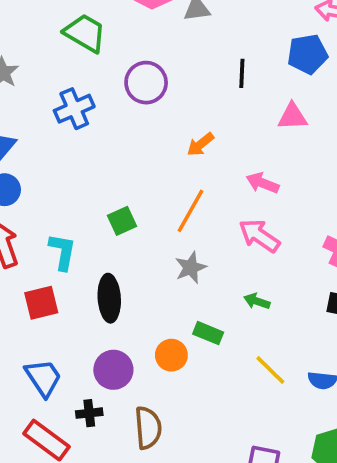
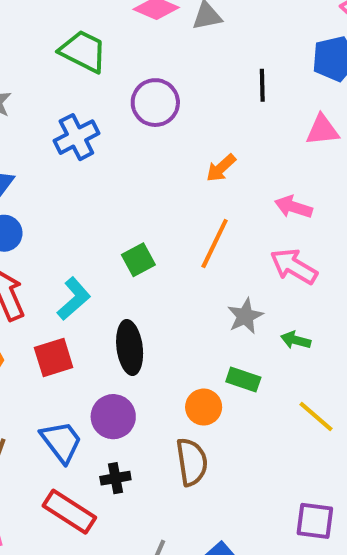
cyan L-shape: (62, 252) -> (74, 299), turned 42
gray star: (191, 268) -> (245, 316), moved
purple circle: (113, 370) -> (113, 417), moved
brown semicircle: (148, 428) -> (192, 462), moved

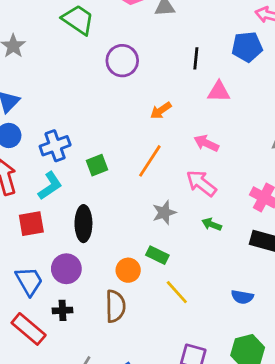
pink triangle: (322, 130) -> (219, 92), moved
blue cross: (76, 137) -> (55, 146), moved
green arrow: (296, 340) -> (212, 224), moved
yellow line: (316, 417) -> (177, 292), moved

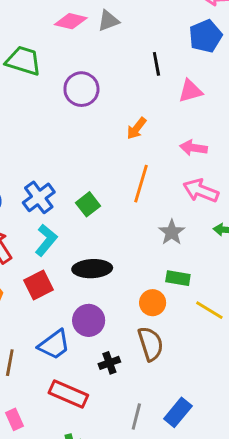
black ellipse: (83, 224) -> (92, 269), turned -76
blue trapezoid: (29, 281) -> (54, 345), turned 100
black cross: (63, 310) -> (109, 363), moved

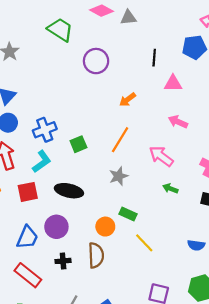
pink arrow: (193, 148) -> (178, 122), moved
gray star: (172, 232) -> (119, 176), moved
blue trapezoid: (54, 345) -> (27, 237), turned -45

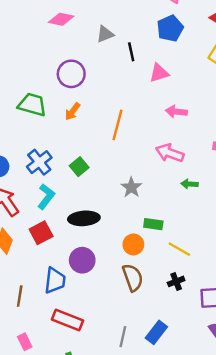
gray triangle: (128, 18) -> (105, 34), moved
green trapezoid: (60, 30) -> (32, 105), moved
orange arrow: (128, 100) -> (73, 112), moved
orange line: (120, 140) -> (117, 125), moved
black cross: (63, 261) -> (176, 281), moved

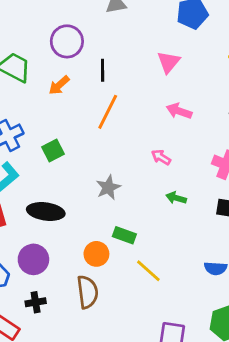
black line: (131, 52) -> (103, 70), moved
pink triangle: (159, 73) -> (169, 62), turned -45
pink arrow: (170, 153) -> (161, 157), size x0.6
black cross: (176, 281) -> (36, 302), moved

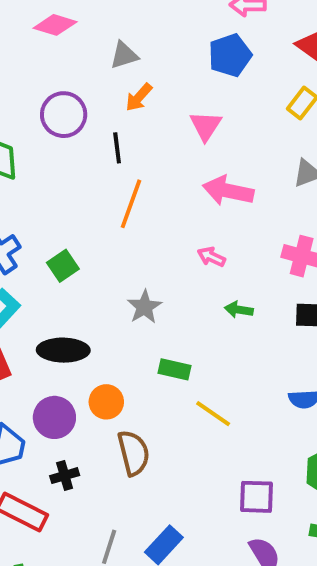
orange arrow: (59, 85) -> (139, 97), moved
pink arrow: (179, 111) -> (228, 191), size x1.4
orange circle: (96, 254) -> (106, 402), moved

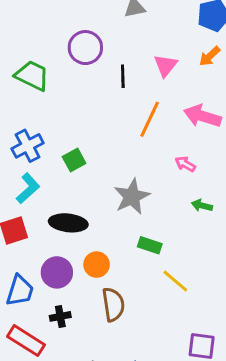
orange arrow: (139, 97) -> (210, 56), moved
pink triangle: (206, 126) -> (166, 65), moved
orange line: (131, 204) -> (150, 119), moved
gray star: (144, 307) -> (132, 197), size x1.4

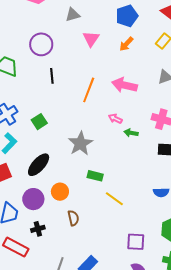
pink triangle: (166, 65) -> (91, 39), moved
black line: (123, 76) -> (52, 76), moved
green arrow: (202, 205) -> (131, 133), moved
black ellipse: (68, 223) -> (39, 165), turned -50
brown semicircle: (113, 304) -> (73, 218), size x0.7

